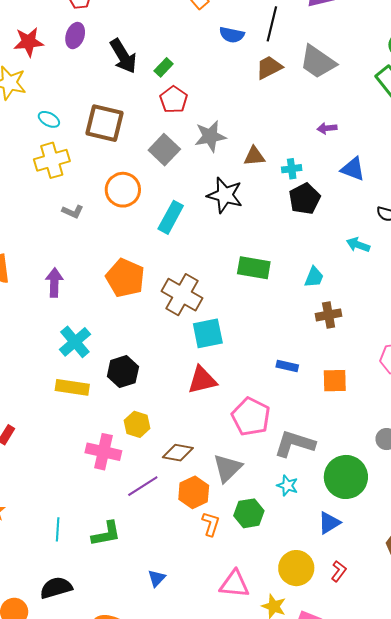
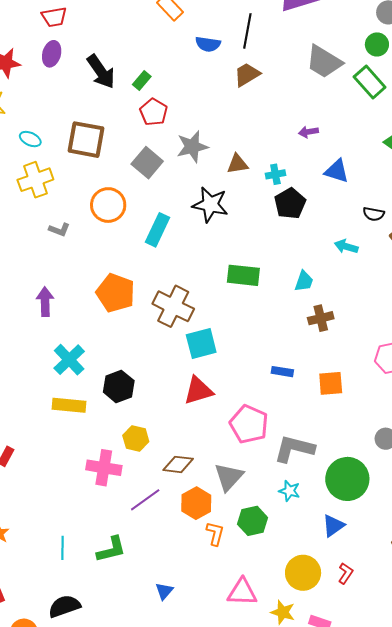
gray trapezoid: (318, 62) -> (324, 62), moved

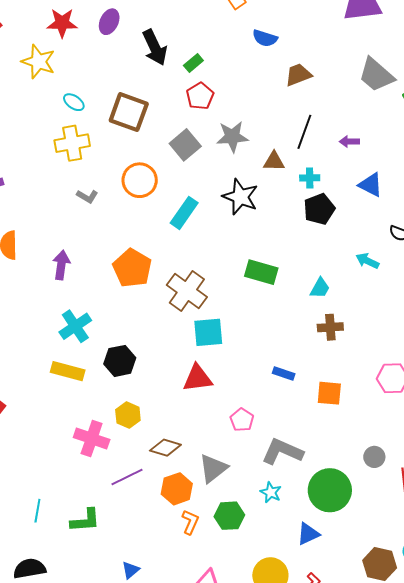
black line: (247, 31) -> (304, 132), moved
pink pentagon: (249, 424) -> (242, 420), size x0.6

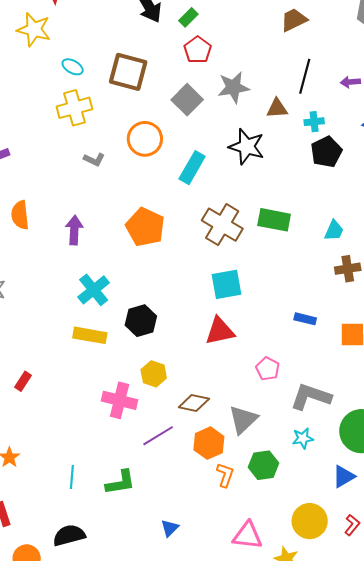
brown cross: (187, 291) -> (222, 225), moved
cyan star: (271, 492) -> (303, 438), turned -30

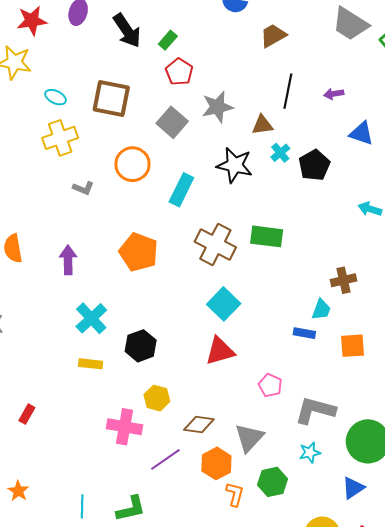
cyan cross: (314, 122) -> (280, 153), moved, turned -30
cyan trapezoid: (334, 231) -> (321, 310), moved
cyan square: (227, 284) -> (224, 304), turned -32
yellow rectangle: (90, 335) -> (91, 364), size x0.7

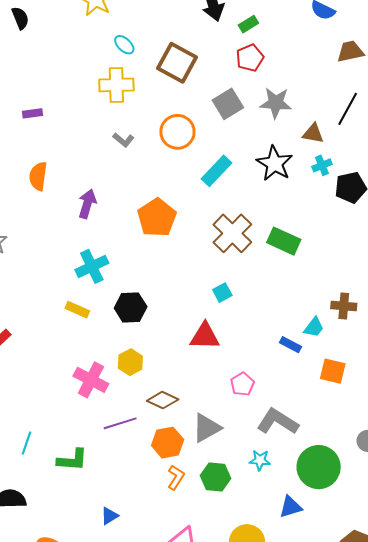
cyan square: (224, 304) -> (222, 293), size x0.6

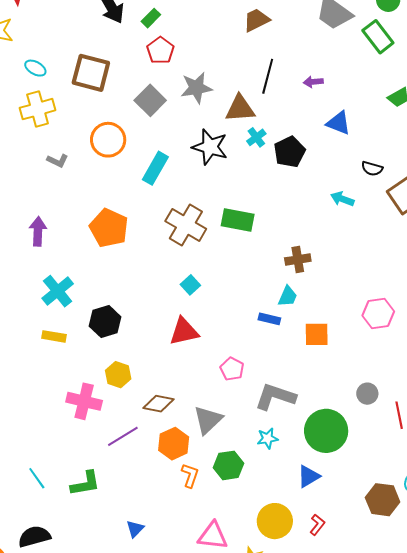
brown triangle: (313, 133) -> (240, 108), size x1.4
brown cross: (344, 306) -> (298, 260), moved
cyan line: (26, 443) -> (37, 478), turned -40

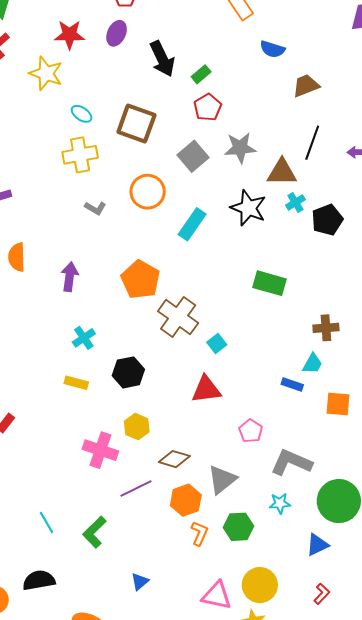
brown cross: (186, 225) -> (178, 317), moved
cyan cross: (58, 291) -> (84, 338), size x0.7
green L-shape: (85, 483) -> (94, 532), turned 140
yellow circle: (275, 521) -> (260, 585), moved

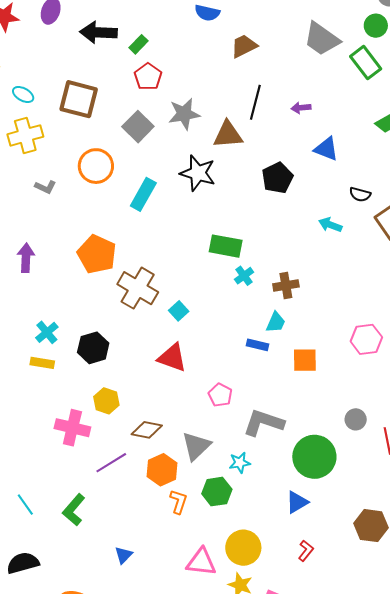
black arrow: (162, 59) -> (98, 32), turned 123
cyan cross: (295, 202) -> (244, 276), moved
cyan cross: (84, 338) -> (47, 332), moved
red triangle: (206, 389) -> (172, 358), turned 32
cyan star: (280, 503) -> (240, 463), moved

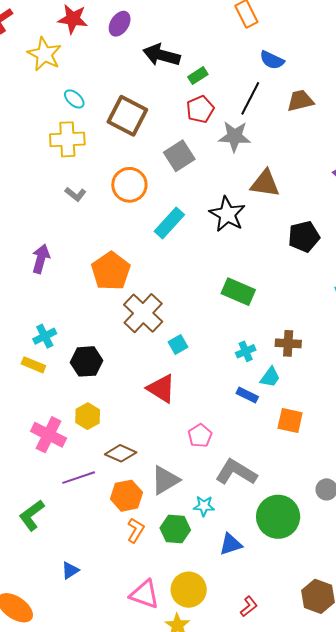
black line: (255, 102) -> (250, 98), moved
gray star: (184, 114) -> (235, 136), moved
cyan cross: (244, 276) -> (246, 351), moved
blue triangle: (297, 502) -> (231, 544), moved

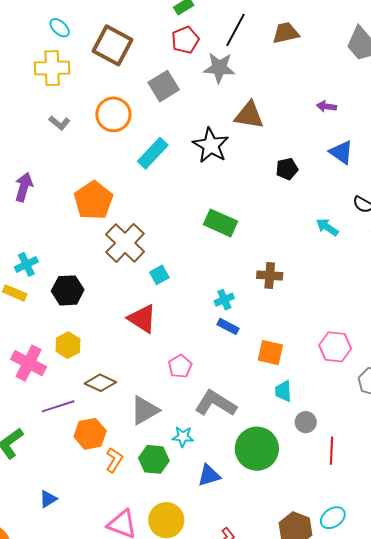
black pentagon: (304, 237) -> (287, 169), size x0.7
cyan cross: (246, 351) -> (224, 300), moved
cyan trapezoid: (270, 377) -> (283, 391), moved, turned 140
orange hexagon: (127, 496) -> (90, 434), moved

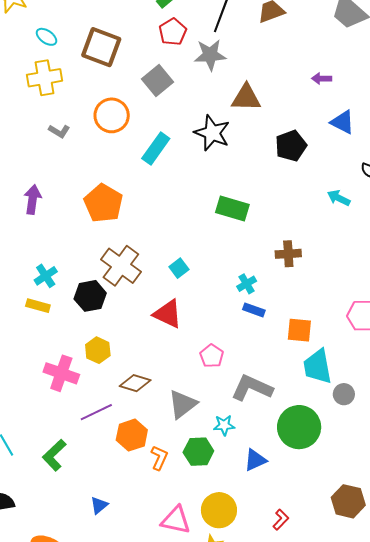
black pentagon: (287, 169) -> (291, 146), size x1.4
brown cross: (125, 243) -> (121, 266), moved
cyan trapezoid: (283, 391) -> (318, 367), size x1.6

